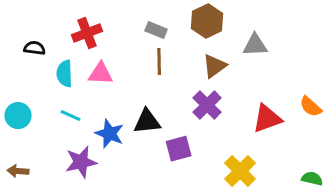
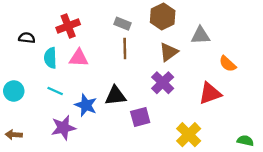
orange semicircle: (311, 107) -> (228, 64), moved

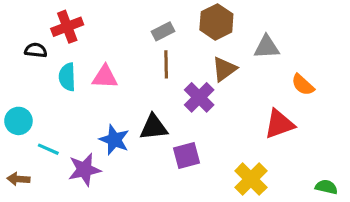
gray rectangle: (122, 24) -> (163, 31), turned -49
red cross: (68, 26) -> (67, 27), moved
purple cross: (163, 83) -> (199, 97), moved
cyan line: (55, 91) -> (48, 149), moved

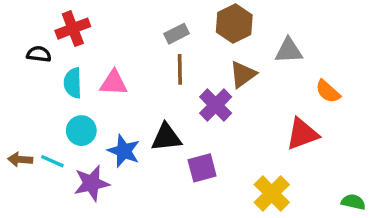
cyan circle: (18, 121) -> (81, 131), moved
brown arrow: (18, 179) -> (20, 159), moved

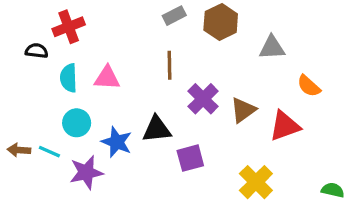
gray rectangle: (177, 34) -> (174, 16), moved
brown triangle: (243, 74) -> (243, 110), moved

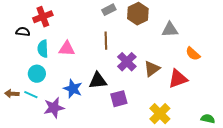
cyan circle: (77, 123) -> (37, 74), moved

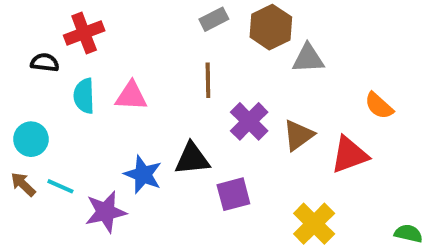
gray triangle: (170, 30) -> (308, 59), moved
cyan circle: (37, 74) -> (31, 139), moved
brown arrow: (12, 94) -> (23, 184), turned 40

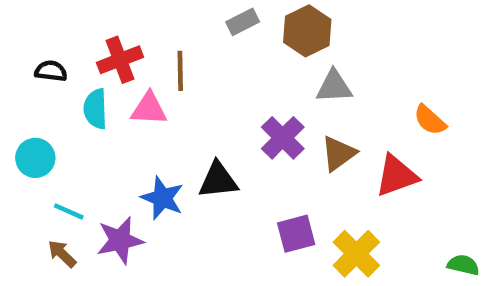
red cross: (84, 33) -> (120, 60), moved
gray triangle: (308, 59) -> (334, 87), moved
brown line: (208, 80) -> (180, 71), moved
brown arrow: (23, 184) -> (62, 254), moved
purple square: (233, 194) -> (296, 234), moved

